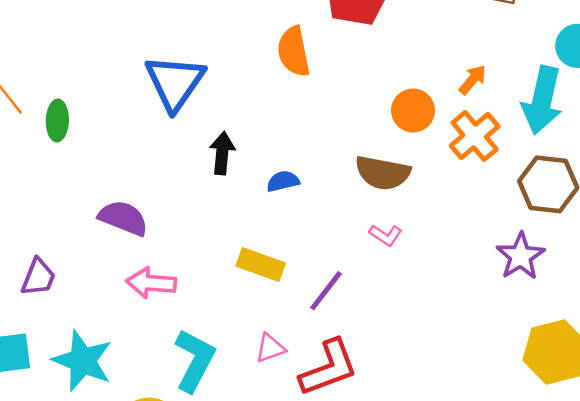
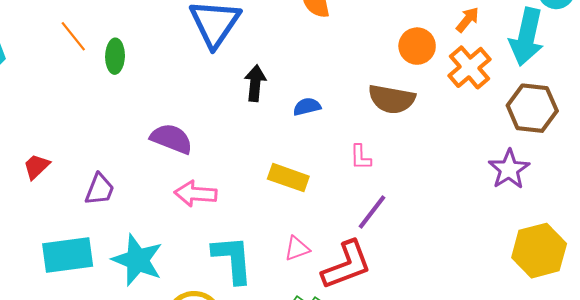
pink L-shape: (386, 235) -> (361, 157), moved, turned 56
purple line: (326, 291) -> (372, 212), moved
cyan L-shape: (195, 360) -> (233, 259), turned -32

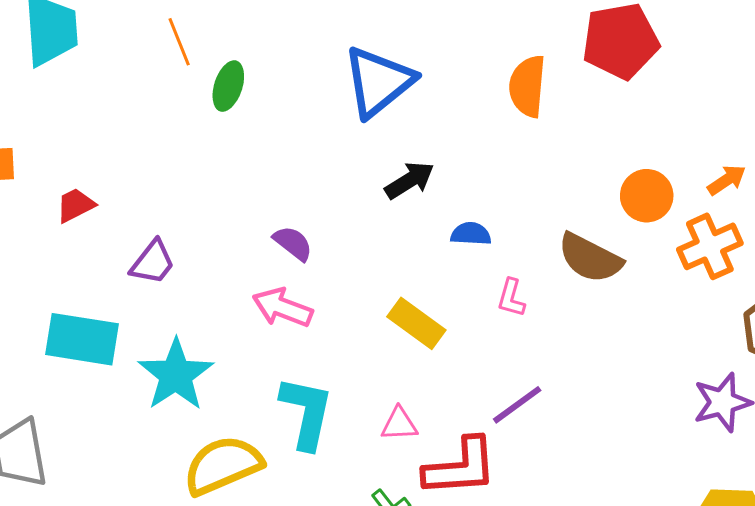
black arrow: (255, 83) -> (410, 180), turned 36
purple semicircle: (171, 139) -> (293, 243), moved, size x0.7
pink L-shape: (361, 157) -> (511, 298), moved

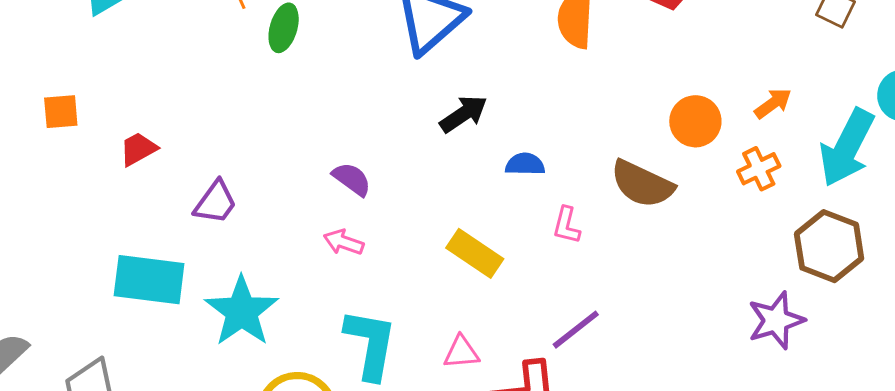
orange cross: (710, 246) -> (759, 169), size x0.7
pink arrow: (282, 308) -> (344, 242), size x0.7

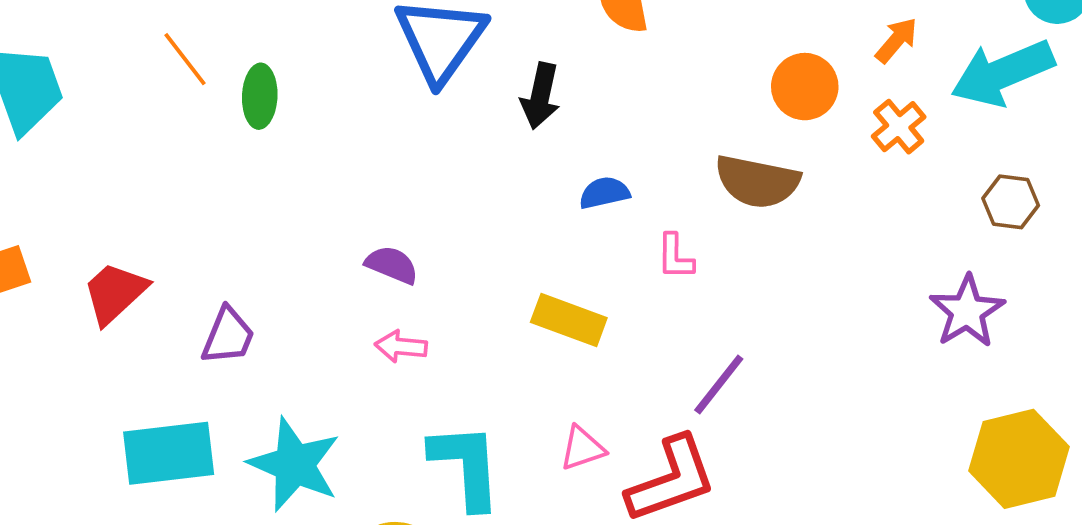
black arrow: (463, 114) -> (540, 96), moved, turned 150
cyan arrow: (847, 148) -> (1003, 73), turned 54
red trapezoid: (138, 149) -> (115, 293), size x1.4
brown hexagon: (829, 246) -> (1011, 202), size x0.6

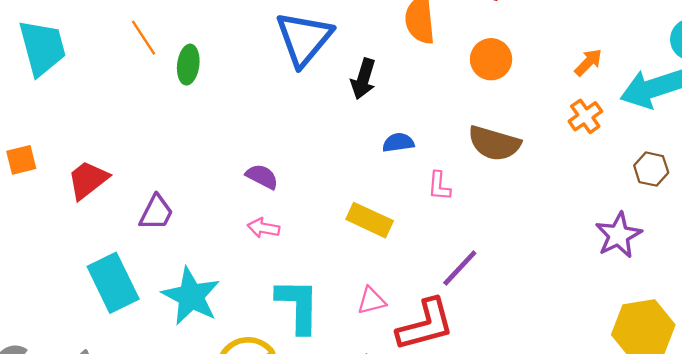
orange circle: (805, 87) -> (491, 59), moved
cyan rectangle: (169, 453) -> (113, 283), turned 66

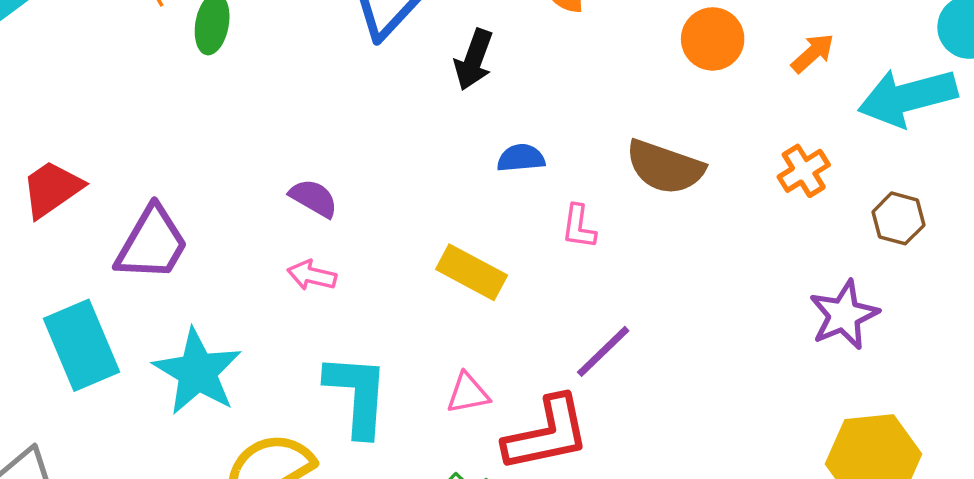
orange circle: (491, 59) -> (713, 39), moved
orange cross: (585, 116) -> (804, 171), moved
purple trapezoid: (156, 213) -> (152, 243), size x1.4

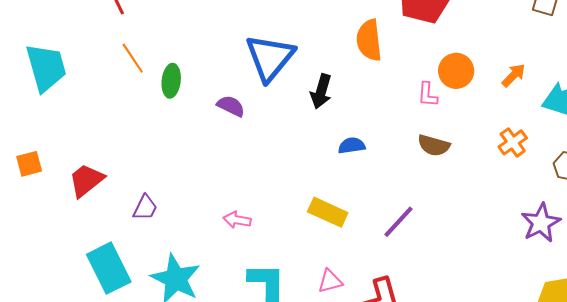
brown semicircle: (665, 167) -> (434, 145), size x0.7
purple semicircle: (314, 198) -> (231, 106), moved
pink L-shape: (579, 227) -> (428, 95), moved
purple trapezoid: (152, 243) -> (145, 208), size x0.6
purple line: (603, 351) -> (398, 222), moved

